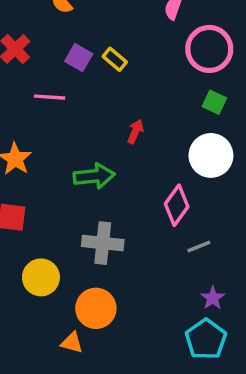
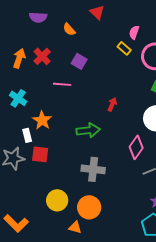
yellow rectangle: (115, 59) -> (124, 48), moved
yellow circle: (41, 277) -> (57, 200), moved

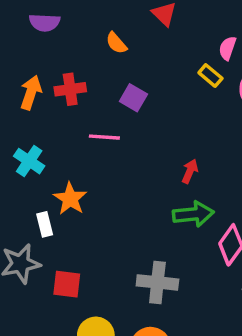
purple semicircle: (38, 17) -> (45, 23), moved
red cross: (42, 56) -> (70, 89), turned 36
green arrow: (88, 130) -> (193, 214), moved
red square: (40, 154) -> (67, 284), moved

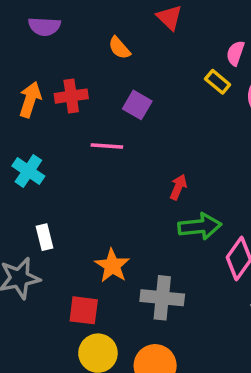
red arrow: (190, 171) -> (178, 187), moved
orange star: (70, 199) -> (112, 266), moved
red square: (67, 284) -> (84, 310), moved

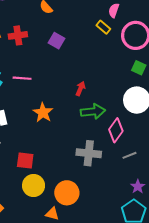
pink line: (107, 146) -> (22, 78), moved
orange star: (112, 266) -> (43, 113), moved
gray cross: (162, 298) -> (89, 153), moved

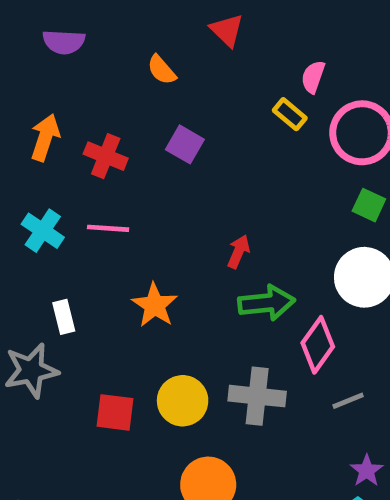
red cross: (18, 35) -> (106, 156), moved, turned 30
yellow circle: (34, 186) -> (183, 401), moved

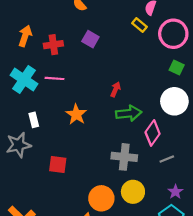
red cross: (106, 156) -> (53, 45), turned -30
cyan cross: (43, 231) -> (24, 80), size x1.4
yellow circle: (183, 401) -> (133, 192), moved

